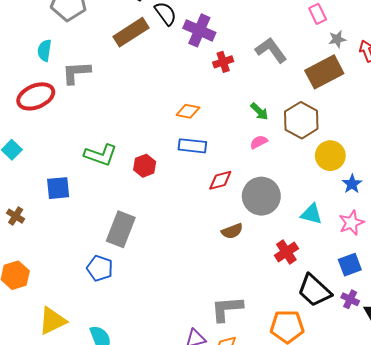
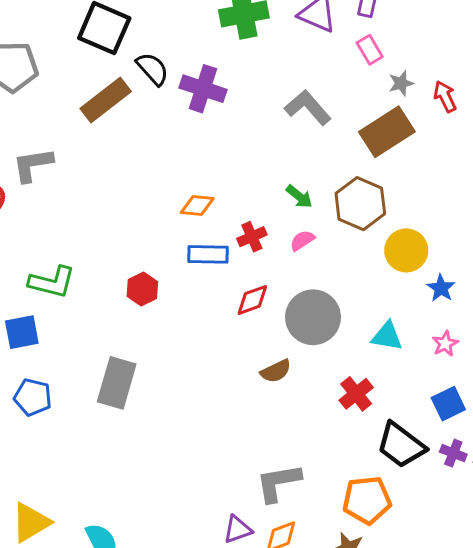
red cross: (223, 62) -> (252, 237), moved
green L-shape: (101, 155) -> (52, 282), moved
pink star: (351, 223) -> (445, 344), size x0.7
blue pentagon: (100, 268) -> (33, 397), moved

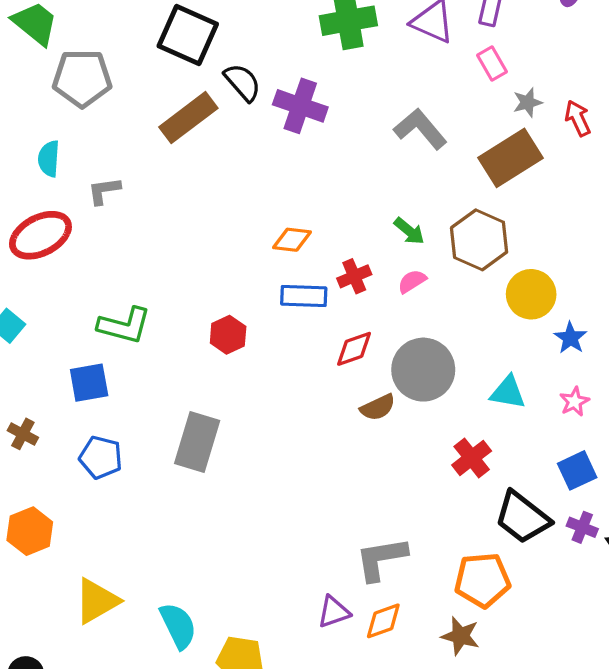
gray L-shape: (33, 165) -> (104, 191), size x0.7
brown semicircle: (276, 371) -> (378, 407), moved

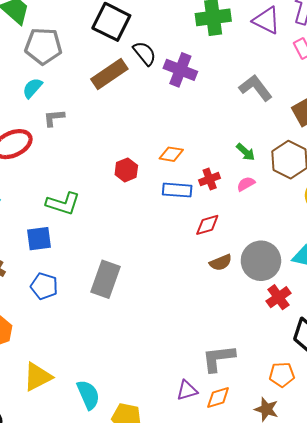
cyan semicircle: (49, 159) -> (32, 88), moved, turned 35
red hexagon: (228, 335) -> (126, 170), moved
gray circle: (423, 370) -> (261, 261), moved
orange pentagon: (482, 580) -> (282, 375), size x0.7

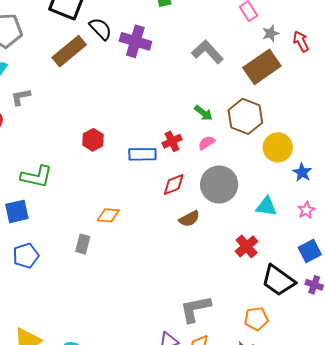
orange diamond: (171, 154) -> (108, 215), moved
gray circle: (261, 261) -> (219, 184), moved
gray rectangle: (106, 279) -> (83, 244), size x0.6
blue pentagon: (44, 286) -> (26, 256), turned -30

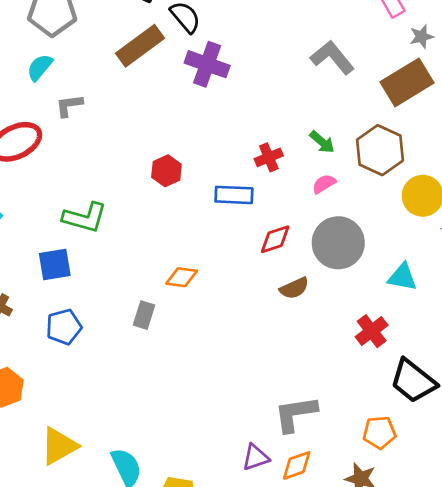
purple cross: (135, 41) -> (207, 64), moved
red cross: (172, 141) -> (269, 157), moved

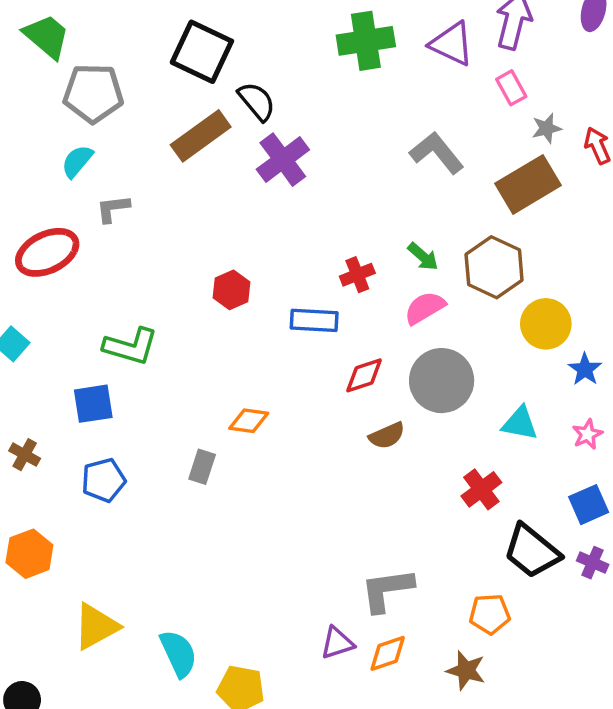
purple cross: (207, 64) -> (283, 160), turned 33
pink semicircle: (324, 184) -> (425, 308), size x1.4

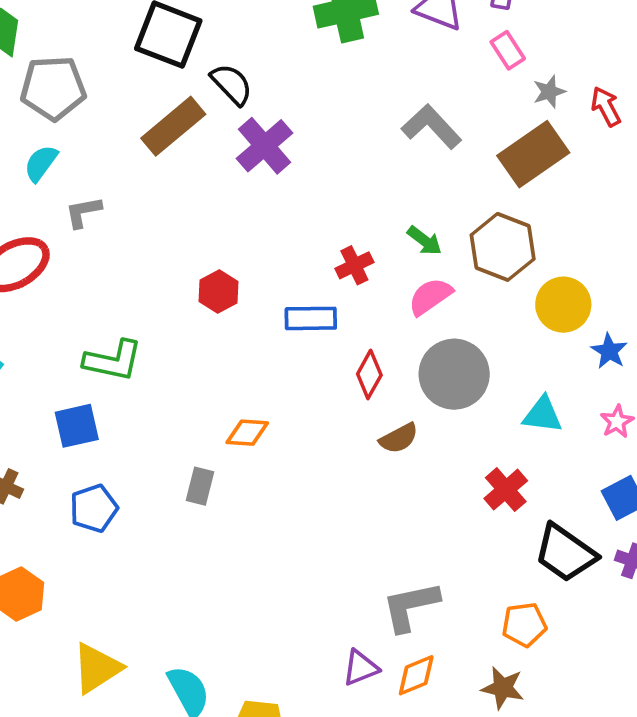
red diamond: (364, 375) -> (369, 374), turned -39

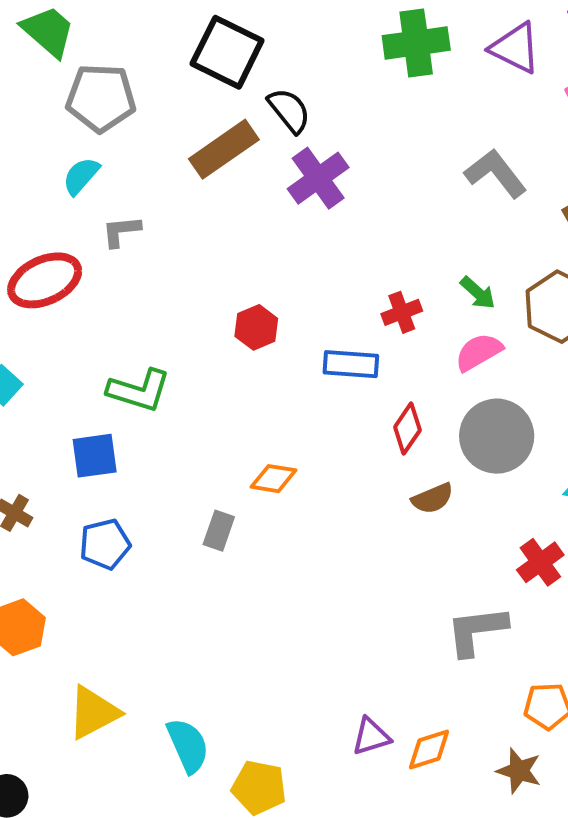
gray L-shape: (411, 606) -> (477, 631), moved

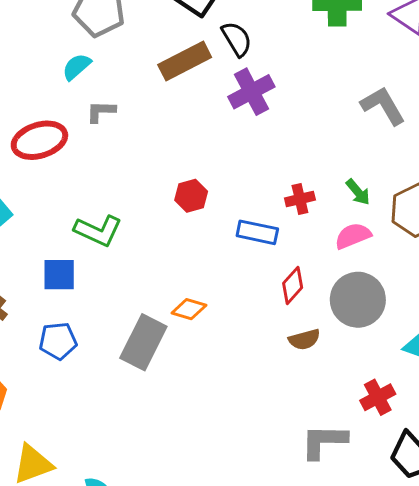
gray rectangle: (219, 531) -> (143, 342), size x1.8

